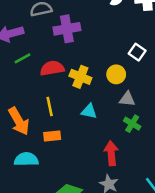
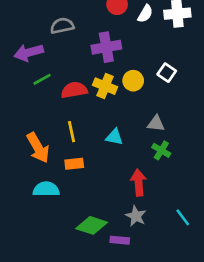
purple cross: (67, 29) -> (106, 47), moved
yellow circle: (116, 74) -> (133, 81), moved
yellow cross: (80, 77) -> (105, 86), moved

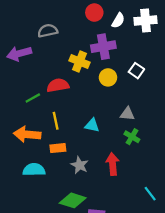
purple cross: (106, 47) -> (103, 47), moved
green line: (42, 79) -> (33, 98), moved
yellow cross: (105, 86) -> (80, 61), moved
orange arrow: (38, 148) -> (27, 134), turned 125
gray star: (136, 216) -> (80, 165), moved

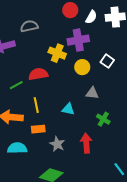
gray triangle: (127, 114) -> (92, 93), moved

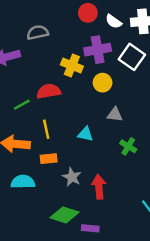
white semicircle: (91, 17) -> (114, 21), turned 96
white square: (107, 61) -> (132, 57), moved, size x1.5
red arrow: (86, 143) -> (99, 187), moved

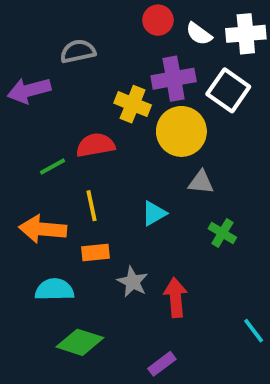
yellow circle: (103, 83) -> (181, 131), size x1.6
cyan triangle: (85, 134) -> (154, 213), turned -42
green diamond: (65, 215) -> (80, 342), moved
purple rectangle: (90, 228) -> (162, 364), turned -42

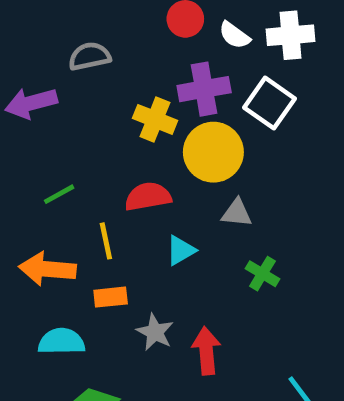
red semicircle: (95, 145) -> (148, 197), moved

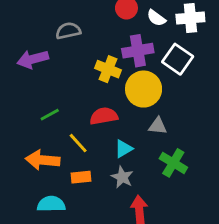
yellow line: (106, 241) -> (78, 143), turned -30
green cross: (262, 274) -> (173, 163), size x1.4
gray star: (155, 332) -> (122, 177), moved

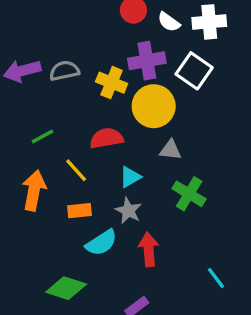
gray semicircle: (68, 31) -> (64, 71), moved
orange arrow: (43, 160) -> (34, 190), turned 96
cyan semicircle: (51, 204) -> (101, 243), moved, turned 148

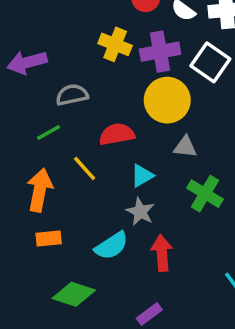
gray semicircle: (64, 71) -> (72, 95), moved
yellow cross: (112, 83) -> (115, 44), moved
orange rectangle: (79, 211) -> (49, 239), moved

